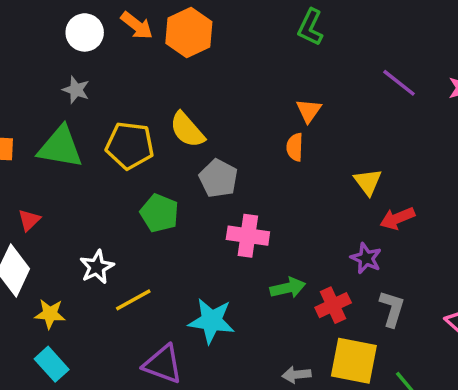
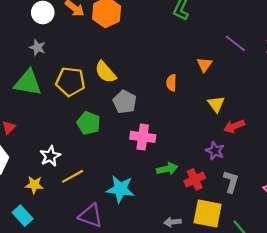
orange triangle: (309, 111) -> (204, 65), moved
yellow star: (50, 314) -> (34, 185), moved

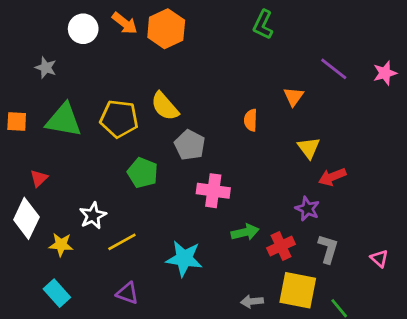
gray star: (37, 48) -> (46, 68), moved
yellow star: (34, 185) -> (61, 245), moved
purple triangle: (91, 216) -> (127, 293), moved, size x0.7

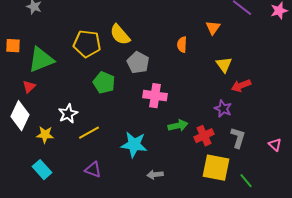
green triangle: (64, 120) -> (41, 60), moved, turned -32
gray arrow: (252, 301) -> (155, 175), moved

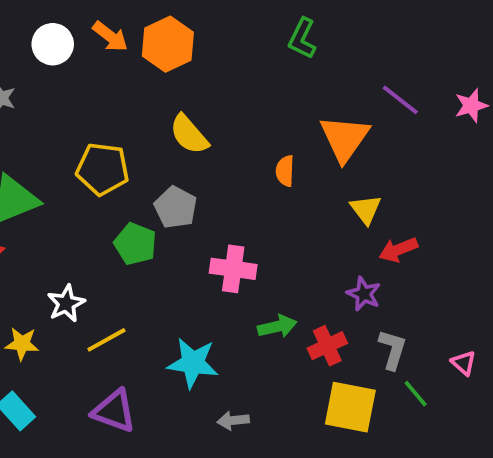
orange triangle: (213, 28) -> (345, 138), size x1.8
yellow semicircle: (120, 35) -> (189, 134), moved
gray pentagon: (138, 63) -> (176, 207), moved
purple triangle: (93, 170) -> (114, 411), size x1.4
green line: (246, 181) -> (416, 394), moved

